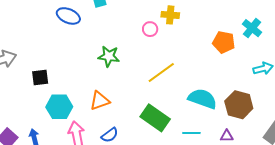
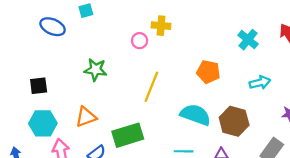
orange pentagon: (224, 42) -> (208, 72), moved
yellow line: (161, 72) -> (151, 87), turned -32
black square: (40, 78) -> (39, 86), moved
green rectangle: (155, 118) -> (128, 135), moved, turned -52

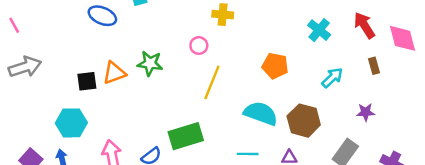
pink circle: (140, 41) -> (199, 46), moved
cyan arrow: (260, 83) -> (332, 78), turned -30
orange triangle: (86, 117) -> (114, 73), moved
cyan hexagon: (43, 123) -> (71, 123), moved

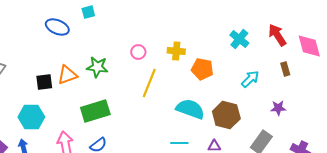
yellow cross: (223, 15) -> (176, 51), moved
green rectangle: (186, 136) -> (95, 111), moved

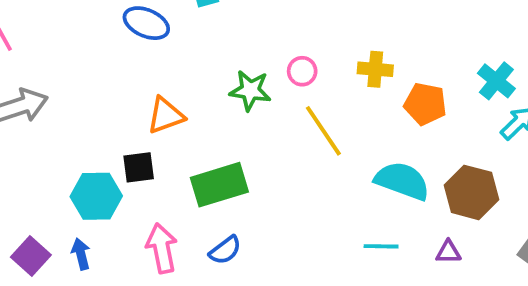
cyan cross: (239, 39) -> (496, 81), moved
green star: (97, 67) -> (250, 90), moved
black square: (44, 82) -> (139, 167), moved
yellow line: (149, 83) -> (323, 131), turned -56

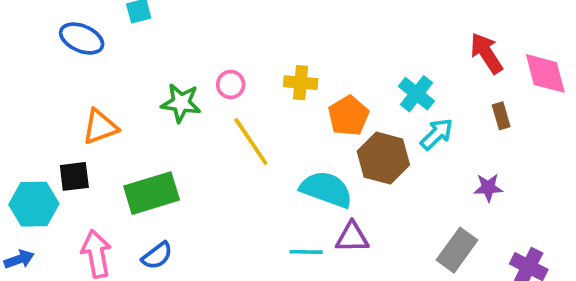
orange pentagon: (425, 104) -> (348, 116), turned 30
brown hexagon: (471, 192) -> (383, 158), moved
purple triangle: (448, 252) -> (352, 237), moved, size x1.4
blue arrow: (81, 254) -> (19, 259), turned 84

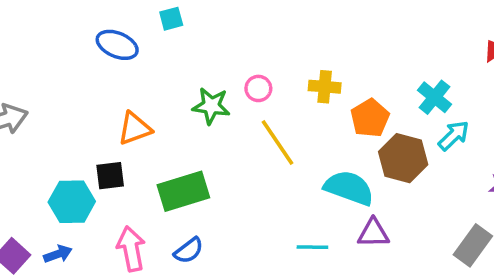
cyan line: (306, 252) -> (312, 247), moved

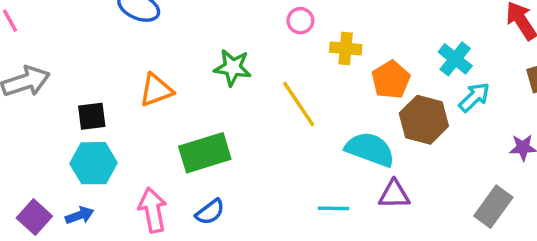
pink circle: (258, 88) -> (300, 21), moved
black square: (110, 176) -> (92, 116), moved

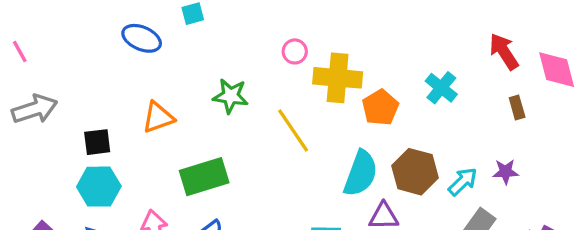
yellow cross: (346, 48) -> (338, 78), size x1.6
cyan arrow: (474, 97) -> (463, 182), moved
brown hexagon: (424, 120) -> (415, 172), moved
cyan semicircle: (370, 149) -> (361, 173), turned 90

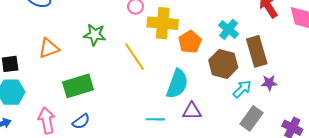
brown rectangle: (517, 107) -> (257, 51), moved, size x2.0
brown hexagon: (415, 172) -> (223, 64), moved

